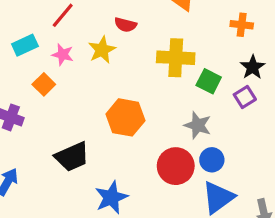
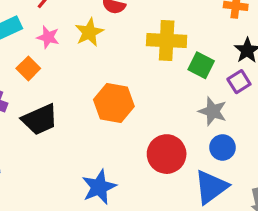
gray star: (198, 125) -> (213, 111), moved
black trapezoid: (72, 157) -> (40, 119), moved
blue circle: (212, 160) -> (223, 147), moved

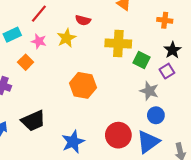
black trapezoid: (40, 119) -> (33, 121), moved
red circle: (167, 154) -> (118, 135), moved

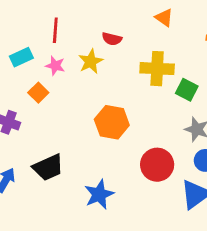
red line: (39, 14) -> (55, 30), turned -36
red circle: (118, 135) -> (157, 165), moved

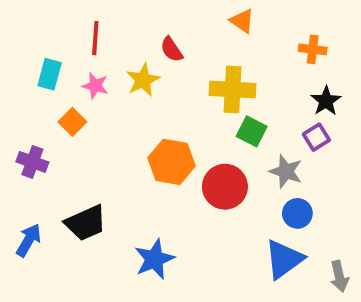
red semicircle: (112, 39) -> (172, 49), turned 42
cyan rectangle: (21, 57) -> (50, 74), turned -50
green square: (187, 90) -> (252, 131), moved
red circle: (157, 165) -> (225, 187), moved

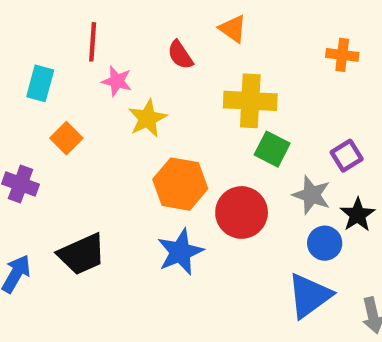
orange triangle: (242, 21) -> (233, 29), moved
yellow star: (143, 80) -> (147, 118), moved
pink star: (95, 86) -> (117, 81), moved
black star: (326, 101) -> (358, 215), moved
blue star: (154, 259) -> (180, 252), moved

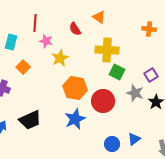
blue circle: (325, 243) -> (112, 144), moved
blue triangle: (309, 296) -> (134, 139), size x0.6

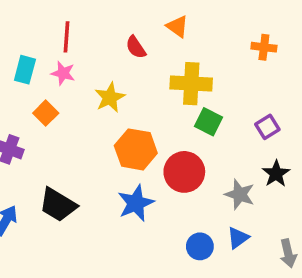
pink star: (46, 41) -> (63, 73), moved
gray star: (135, 93) -> (240, 194), moved
black trapezoid: (30, 120) -> (58, 205), turned 55

